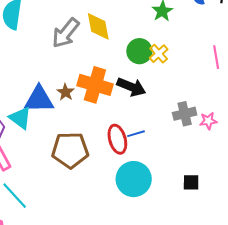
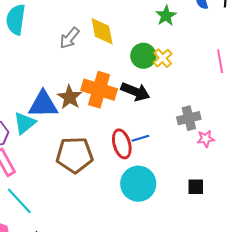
gray arrow: (66, 33) -> (70, 38), size x0.7
brown star: (65, 92) -> (70, 97), size x1.4
cyan triangle: (20, 118) -> (25, 123), turned 45
pink star: (208, 121) -> (206, 139), moved

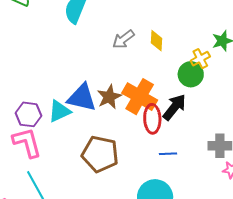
yellow diamond: (102, 31) -> (157, 41), size x0.7
yellow cross: (163, 58) -> (200, 59), moved
black arrow: (135, 92) -> (174, 107), turned -88
red ellipse: (122, 144) -> (152, 119), moved

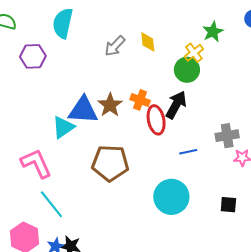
orange cross: (140, 97) -> (140, 100), size x0.6
purple hexagon: (28, 114) -> (33, 56), moved
blue line: (168, 154) -> (188, 152), moved

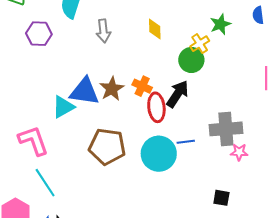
gray arrow: (115, 46) -> (103, 31), moved, turned -55
gray cross: (227, 136) -> (226, 129), size x1.4
cyan circle: (171, 197) -> (159, 154), moved

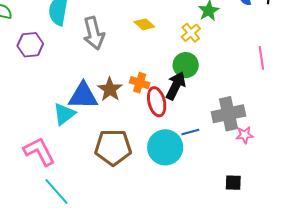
yellow diamond: (155, 29) -> (144, 24), turned -40
gray arrow: (103, 31) -> (94, 33), size x1.4
green circle: (191, 60) -> (186, 65), moved

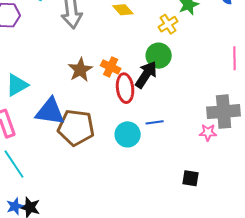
blue triangle: (83, 96) -> (50, 112), moved
cyan triangle: (64, 114) -> (17, 85), moved
gray cross: (228, 114) -> (224, 112), moved
cyan circle: (165, 147) -> (128, 134), size x0.7

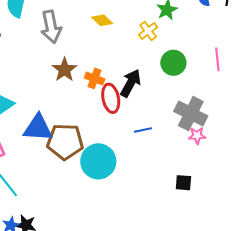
green circle: (159, 56) -> (173, 63), moved
brown star: (80, 70) -> (64, 70), moved
gray cross: (224, 112) -> (191, 114), moved, turned 36
cyan circle: (128, 134) -> (98, 161), moved, size x1.4

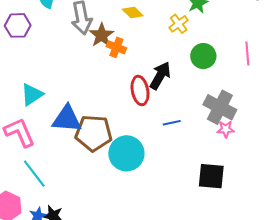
brown star: (64, 70) -> (101, 35), moved
orange cross: (95, 78) -> (116, 47), moved
black square: (183, 183) -> (211, 176), size x1.6

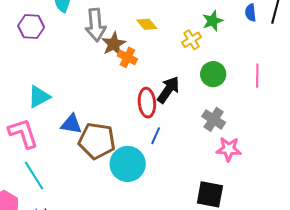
gray cross: (220, 107) -> (214, 119), moved, size x0.7
blue triangle: (67, 119) -> (71, 124), size x0.7
blue line: (172, 123) -> (156, 136), moved, turned -60
pink star: (226, 129) -> (229, 149), size x1.4

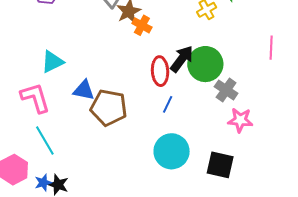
green circle: (213, 74) -> (205, 64), moved, size x1.4
cyan circle: (128, 164) -> (172, 151), moved

